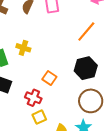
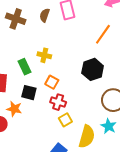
black hexagon: (86, 68) -> (93, 69), moved
orange square: (49, 78) -> (52, 82), moved

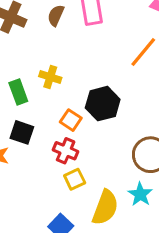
black hexagon: (93, 69) -> (103, 104), moved
orange square: (52, 82) -> (71, 120), moved

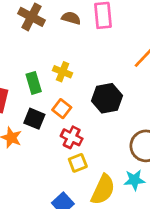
brown semicircle: (56, 15) -> (71, 18), turned 78
orange square: (71, 120) -> (62, 109), moved
cyan star: (140, 194) -> (134, 180), turned 30

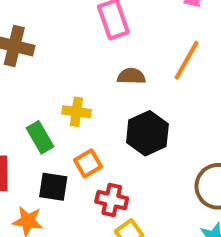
brown semicircle: (71, 18) -> (131, 76), moved
orange square: (62, 109) -> (88, 163), turned 36

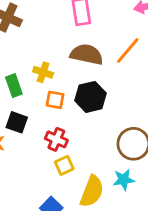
brown semicircle: (131, 76) -> (87, 54), size x1.6
orange square: (88, 163) -> (55, 100), moved, turned 30

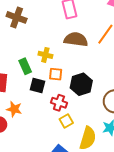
black hexagon: (90, 97) -> (81, 84), moved
black square: (17, 122) -> (37, 86), moved

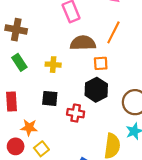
green rectangle: (25, 66) -> (19, 62), moved
orange square: (56, 74) -> (101, 63), moved
yellow square: (66, 121) -> (41, 149), moved

